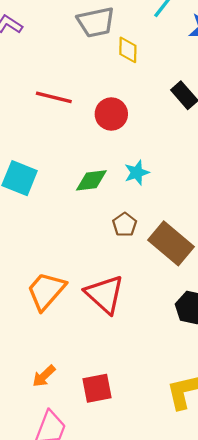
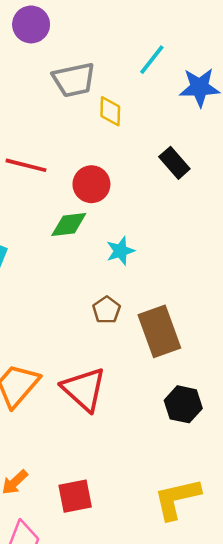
green diamond: (91, 180) -> (69, 224), moved
brown rectangle: (171, 243) -> (159, 331), turned 30

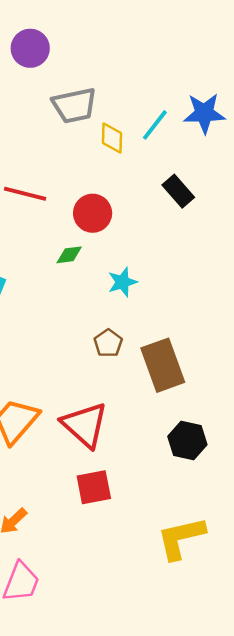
cyan line: (152, 60) -> (155, 125), moved
green diamond: (69, 224) -> (69, 255), size x0.7
red square: (75, 496) -> (94, 487), moved

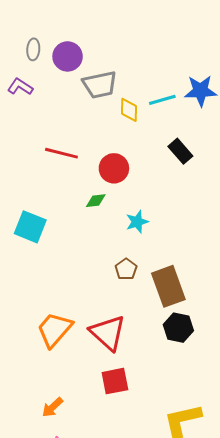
purple circle: (30, 48) -> (68, 56), moved
cyan line: (155, 125) -> (162, 100), turned 36
black hexagon: (187, 441) -> (178, 328), moved

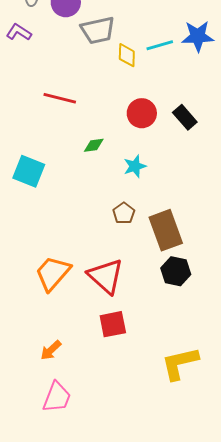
black rectangle: (180, 151) -> (185, 117), moved
red circle: (114, 168) -> (142, 113), moved

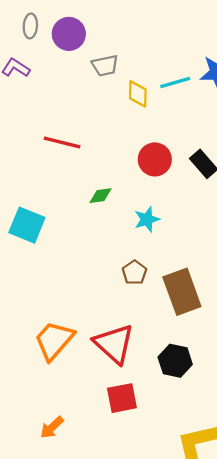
gray trapezoid: (98, 30) -> (105, 66), size x0.7
black hexagon: (176, 271) -> (175, 361), moved

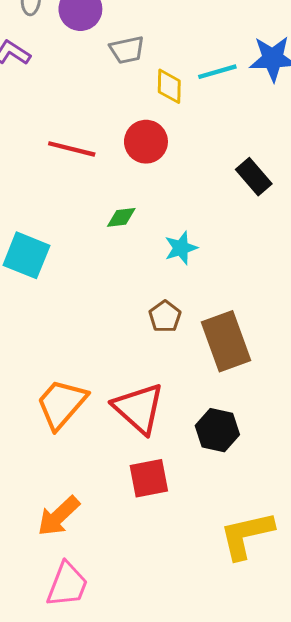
red circle: (155, 159) -> (146, 142), moved
orange arrow: (52, 427) -> (59, 516), size x1.4

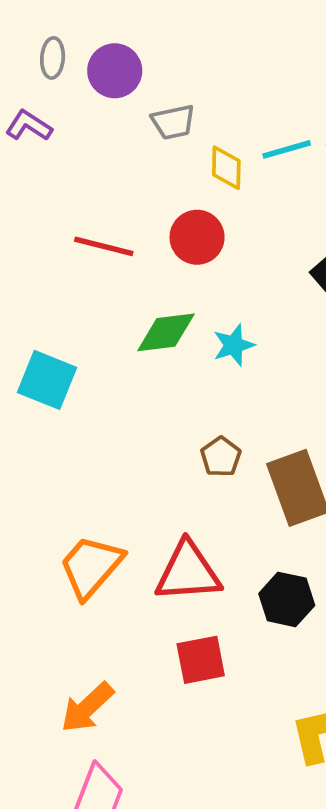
green diamond: (121, 217) -> (166, 332), size x1.6
cyan star: (181, 248) -> (234, 345), moved
red triangle: (139, 408) -> (188, 572), turned -46

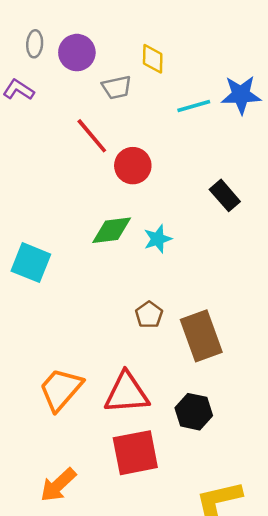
yellow diamond: (226, 168) -> (153, 59), moved
red line: (104, 246) -> (92, 136), moved, turned 36
red square: (201, 660) -> (135, 453), size x1.4

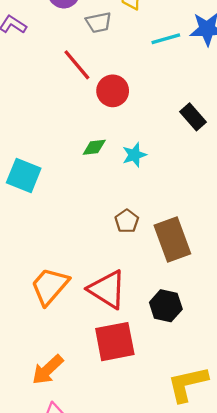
green diamond: (112, 230) -> (94, 147), size x0.7
red triangle: (127, 393) -> (107, 289), turned 36

